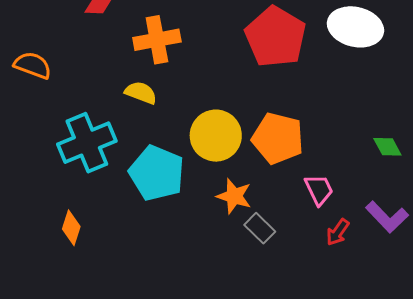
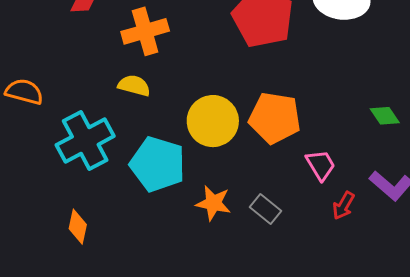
orange semicircle: (33, 65) -> (24, 92), moved
orange star: (234, 196) -> (213, 203), moved

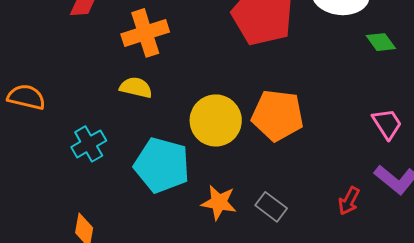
green diamond: (385, 116) -> (381, 42), moved
cyan cross: (85, 141) -> (89, 144), size x0.6
pink trapezoid: (321, 165) -> (387, 124), moved

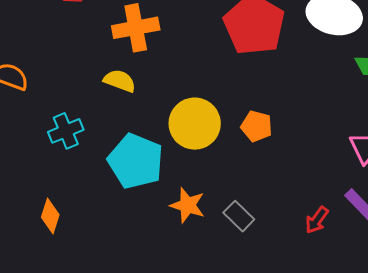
orange pentagon: (278, 115) -> (257, 126), size x0.6

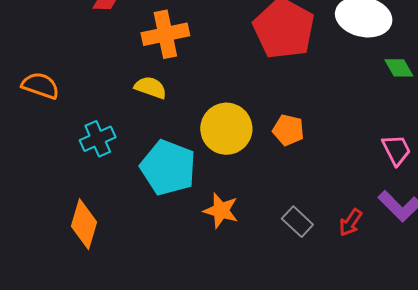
orange diamond: (50, 216) -> (84, 224), size x1.4
gray rectangle: (239, 216) -> (297, 222), moved

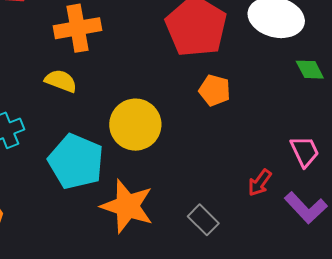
orange pentagon: (288, 130) -> (215, 90), moved
orange star: (221, 211) -> (127, 206), size x1.5
red arrow: (350, 223) -> (260, 183), moved

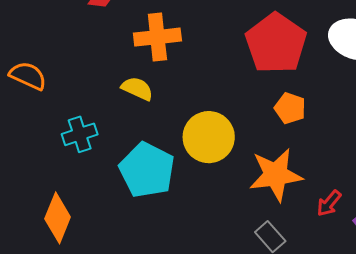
orange star: (127, 206) -> (276, 175), moved, turned -30

